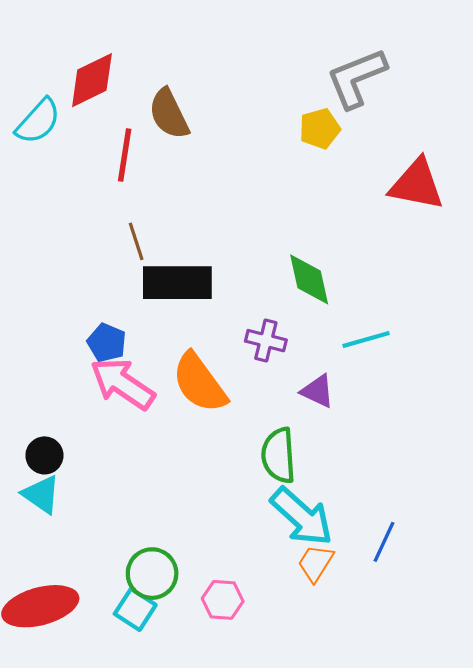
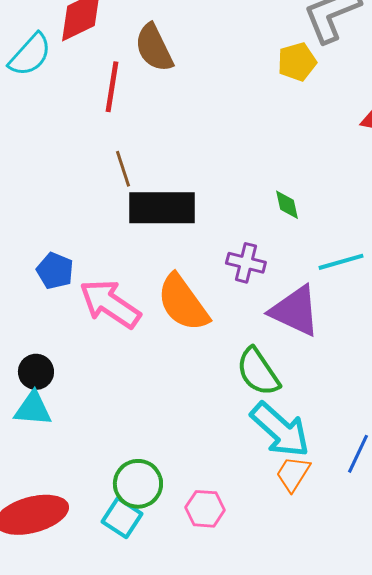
green diamond: (309, 279) -> (287, 205), size x0.6
blue pentagon: (107, 343) -> (55, 271), moved
purple triangle: (318, 391) -> (295, 311), size x1.6
green semicircle: (279, 455) -> (258, 372), turned -30
cyan triangle: (41, 494) -> (33, 409), turned -30

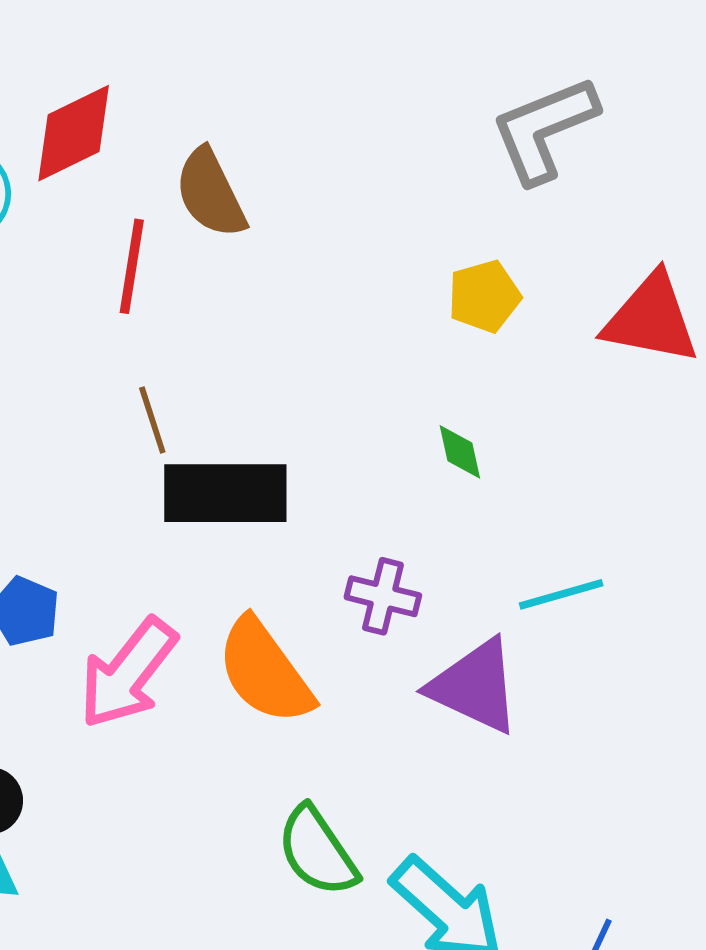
yellow pentagon: (297, 62) -> (484, 296), moved
green diamond: (287, 205) -> (460, 452), moved
pink arrow: (110, 304) -> (128, 673), turned -86
green semicircle: (258, 372) -> (317, 851), moved

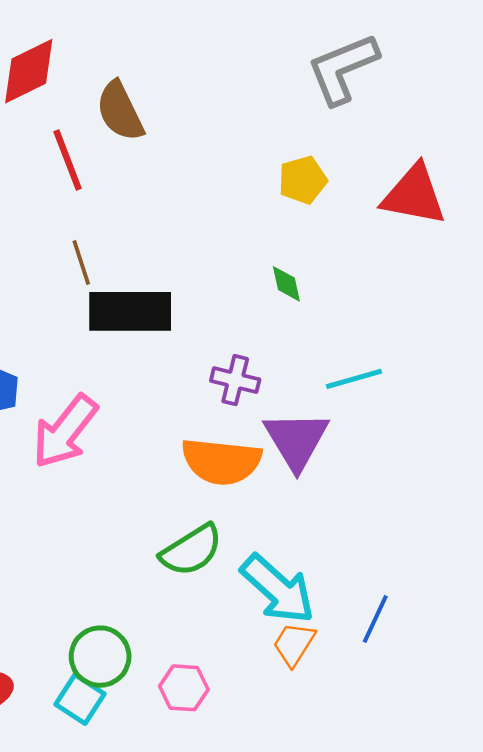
red line: (132, 266) -> (68, 160), turned -30
orange semicircle: (265, 671) -> (221, 461), moved, turned -48
purple triangle: (475, 686) -> (296, 440), turned 34
green semicircle: (317, 851) -> (191, 550), turned -88

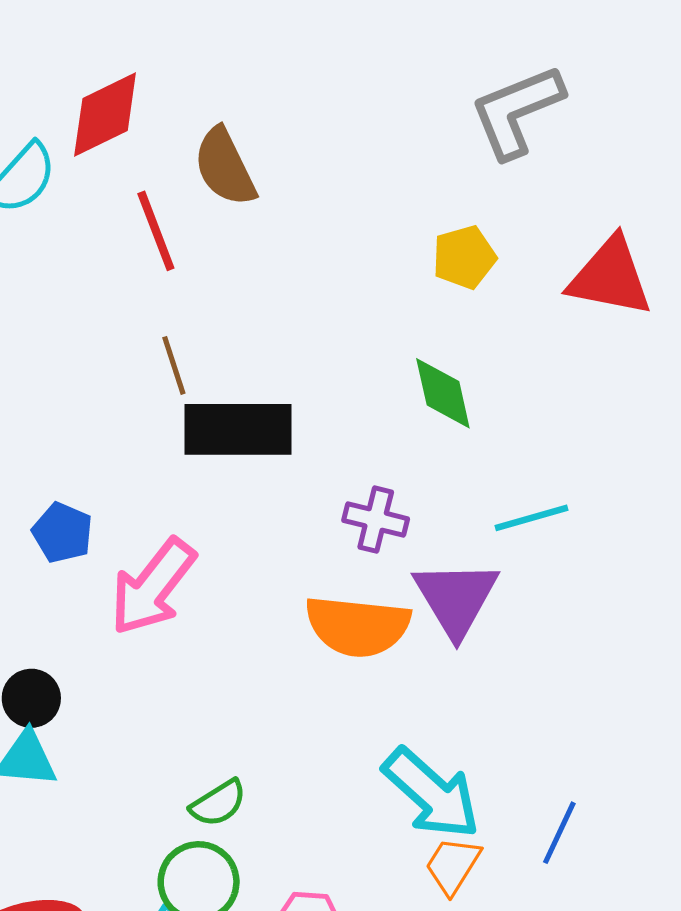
green diamond: (286, 284) -> (443, 393), size x1.5
green semicircle: (191, 550) -> (218, 803), moved, size x0.7

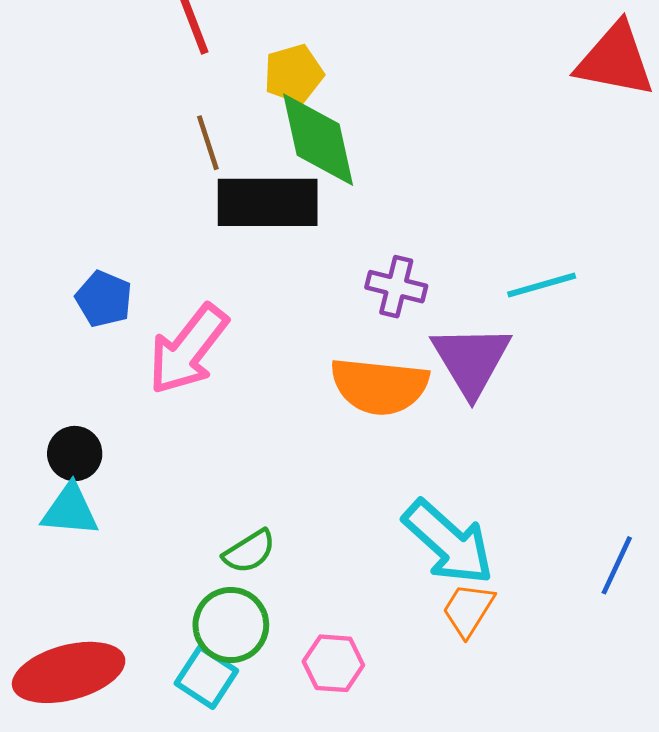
yellow pentagon: (464, 257) -> (294, 74), moved
green diamond: (443, 393) -> (318, 140), moved, size x1.4
blue line: (559, 833) -> (617, 565), moved

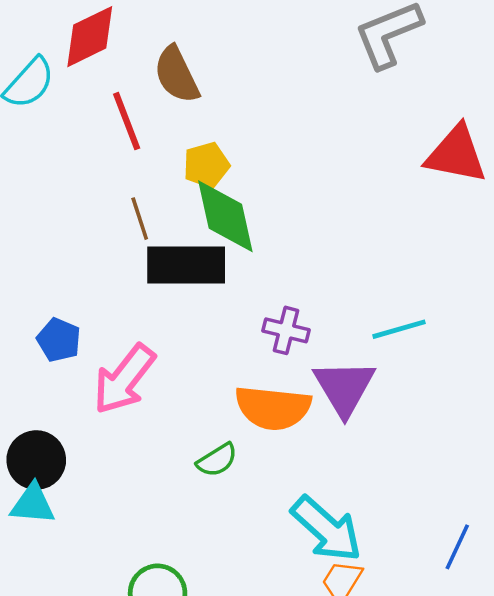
black circle: (75, 454) -> (36, 460), size x1.4
green semicircle: (249, 552) -> (217, 460), moved

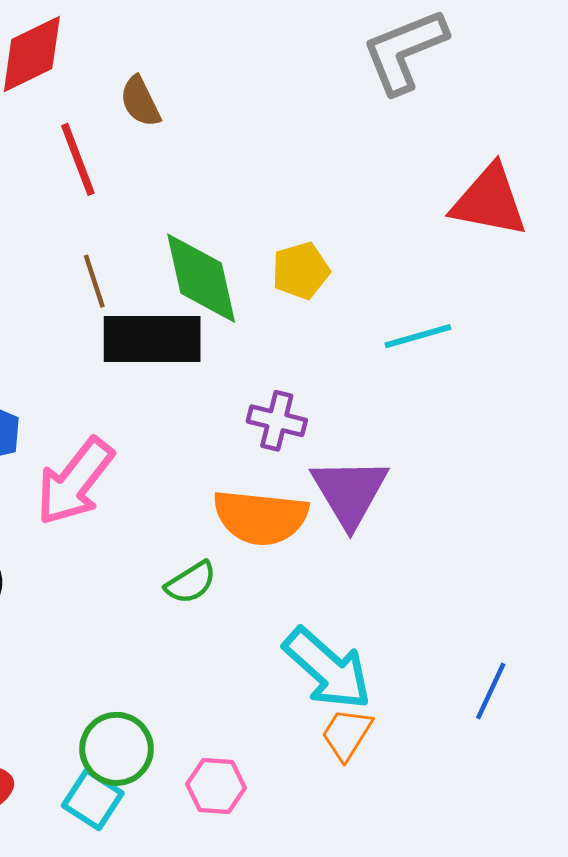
brown semicircle: (177, 75) -> (140, 101), size x0.7
yellow pentagon: (206, 165) -> (301, 271), moved
cyan line: (399, 329) -> (418, 336), moved

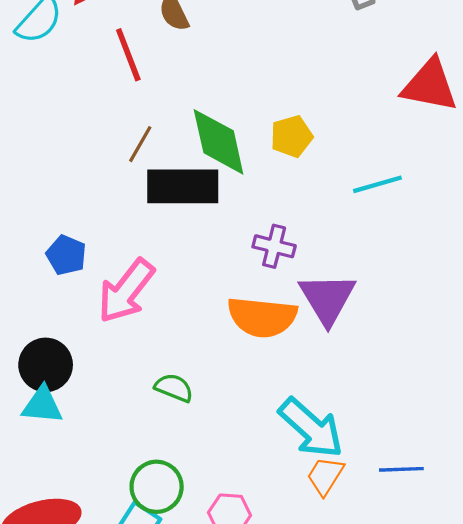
brown line: (94, 281) -> (140, 144), turned 48
green semicircle: (191, 583) -> (174, 388), moved, turned -126
blue line: (491, 691) -> (401, 469), moved, turned 63

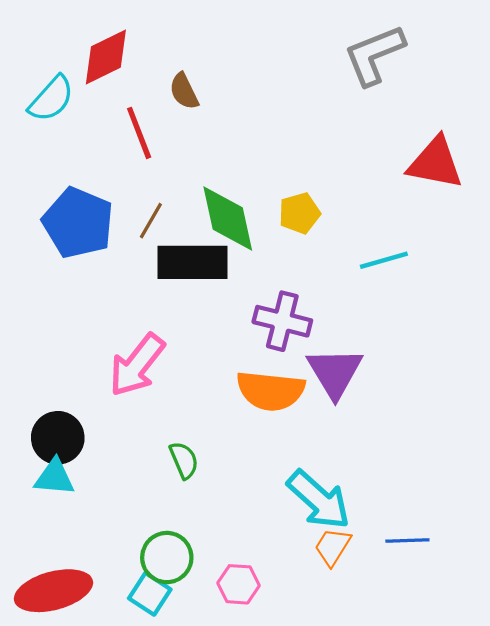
purple cross: (274, 246) -> (282, 321), size x1.4
blue pentagon: (66, 255) -> (78, 223), moved, size x1.8
green semicircle: (174, 388) -> (184, 460), turned 45

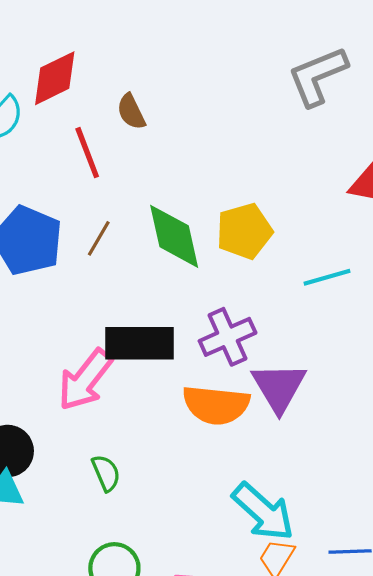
yellow pentagon: (299, 213) -> (244, 231), size x1.4
black rectangle: (192, 262) -> (140, 343), moved
purple cross: (282, 321) -> (228, 337), turned -38
green semicircle: (184, 460) -> (106, 473), moved

